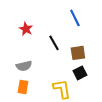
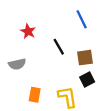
gray semicircle: (24, 66) -> (17, 64), moved
orange rectangle: (23, 87) -> (35, 95), moved

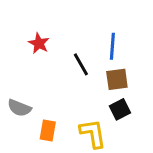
blue line: (82, 19) -> (112, 46), moved, turned 30
gray semicircle: (17, 64) -> (19, 108), moved, turned 35

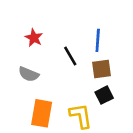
gray semicircle: (19, 108) -> (29, 74), moved
orange rectangle: (48, 130) -> (42, 113), size x1.5

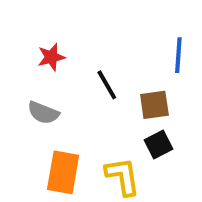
red star: (34, 38) -> (51, 57), turned 30
blue line: (98, 40) -> (178, 55), moved

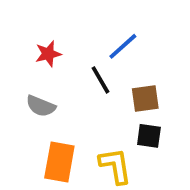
blue line: (178, 55) -> (123, 46), moved, turned 44
black square: (158, 145) -> (149, 136), turned 35

